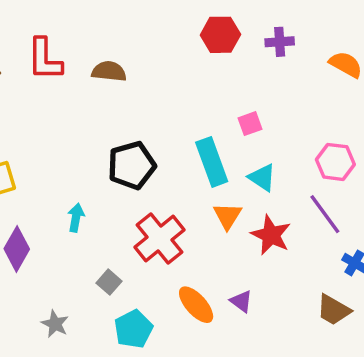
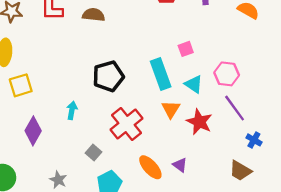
pink hexagon: (335, 162) -> (227, 74), moved

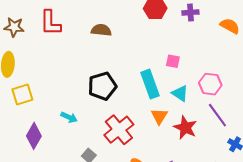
brown semicircle: (94, 15) -> (101, 30), moved
pink square: (186, 49) -> (173, 61), turned 32
cyan arrow: (72, 110) -> (69, 117), turned 105

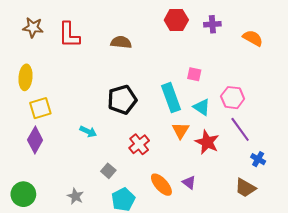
brown star: (14, 27) -> (33, 27), moved
red cross: (119, 130) -> (139, 144), size x0.7
purple diamond: (34, 136) -> (35, 140), moved

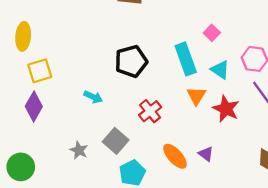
pink square: (194, 74) -> (212, 33), turned 32
gray square: (108, 171) -> (116, 141), size x1.5
gray star: (75, 196) -> (79, 150), moved

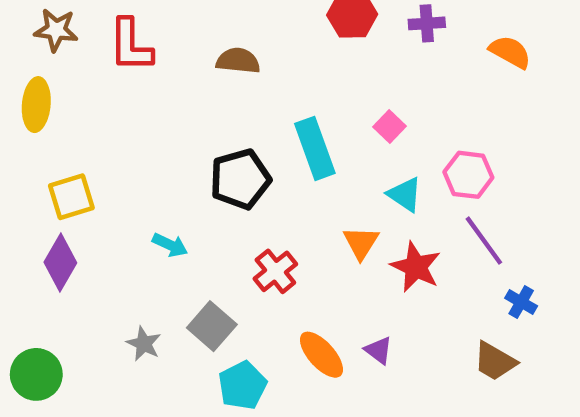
yellow ellipse: (23, 36) -> (36, 105), moved
cyan rectangle: (186, 59) -> (315, 148), moved

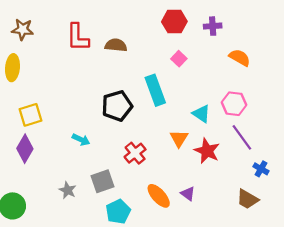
red L-shape: (131, 45) -> (78, 37), moved
orange semicircle: (510, 52) -> (240, 58), moved
pink square: (389, 127) -> (179, 59), moved
gray square: (212, 326) -> (102, 181), turned 30

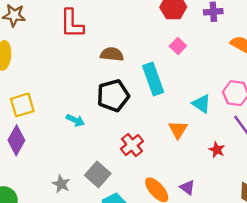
brown semicircle: (116, 45) -> (112, 54), moved
cyan arrow: (81, 140) -> (75, 120), moved
red star: (207, 151) -> (217, 150), moved, size x0.6
gray square: (102, 181) -> (98, 174), turned -30

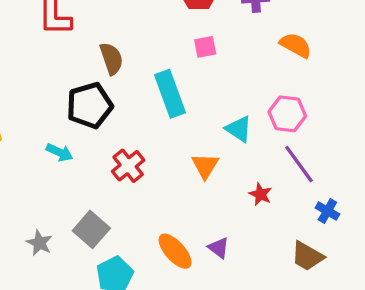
pink square: (178, 46) -> (205, 47), turned 35
brown semicircle: (112, 54) -> (111, 59), turned 65
black pentagon: (113, 95) -> (90, 105), moved
red cross: (132, 145) -> (128, 166), moved

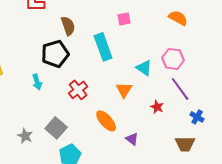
cyan arrow: (59, 152) -> (37, 82), turned 49
orange ellipse: (175, 251) -> (106, 121), moved
brown trapezoid: (307, 256) -> (185, 144), turned -30

